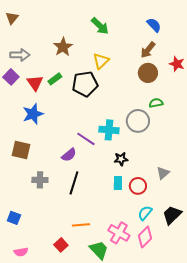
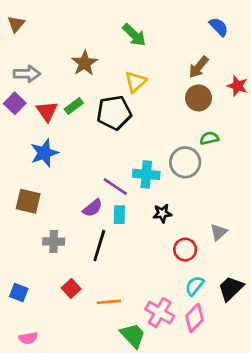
blue semicircle: (154, 25) -> (219, 27), moved
cyan rectangle: (118, 183) -> (119, 215), moved
red square: (61, 245) -> (71, 288), moved

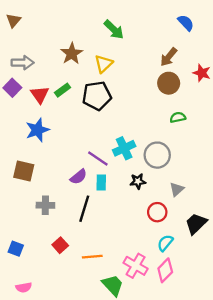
yellow triangle: (135, 82) -> (104, 64), moved
gray circle: (185, 162) -> (157, 155), moved
cyan cross: (146, 174) -> (124, 148), turned -30
gray triangle: (219, 232) -> (177, 189), moved
black trapezoid: (231, 288) -> (196, 224), moved

